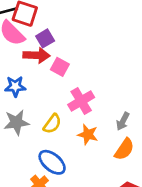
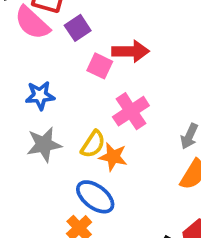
red arrow: (36, 55) -> (131, 51), moved
orange star: (88, 134) -> (113, 157), moved

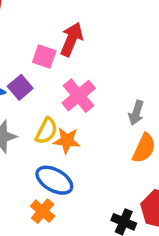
purple square: (78, 28) -> (20, 87), moved
red arrow: (131, 51) -> (71, 39), turned -60

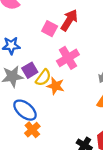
purple square: (20, 87) -> (30, 70), moved
blue ellipse: (54, 180) -> (25, 110), moved

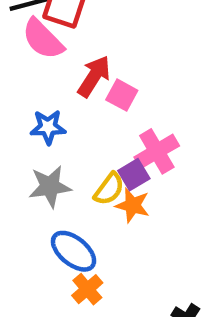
red arrow: (69, 20) -> (94, 76), moved
purple square: (30, 70) -> (134, 175), moved

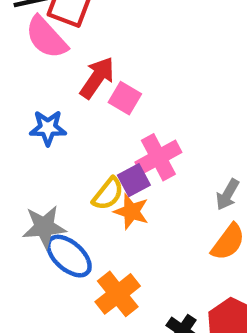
gray star: (50, 186) -> (44, 227), moved
orange cross: (87, 289) -> (118, 294), moved, size x1.4

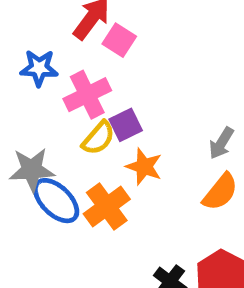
pink cross: (158, 157) -> (87, 95), moved
orange star: (131, 211) -> (144, 167), moved
orange cross: (118, 294) -> (107, 207), moved

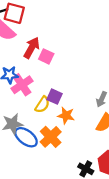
pink cross: (87, 95) -> (22, 85), moved
purple square: (126, 125) -> (55, 97), turned -32

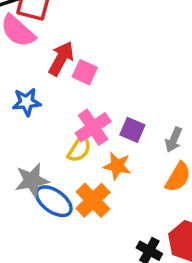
pink cross: (22, 85) -> (93, 127), moved
purple square: (55, 97) -> (132, 130), moved

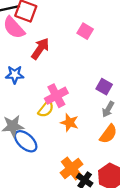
pink square: (85, 72) -> (85, 31), moved
purple square: (132, 130) -> (104, 87), moved
orange cross: (93, 200) -> (72, 168), moved

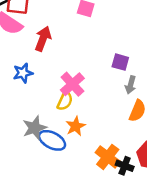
orange star: (69, 123) -> (76, 126), moved, turned -30

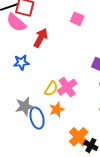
pink cross: (72, 84) -> (67, 87), moved
blue ellipse: (52, 140) -> (37, 118), turned 40

